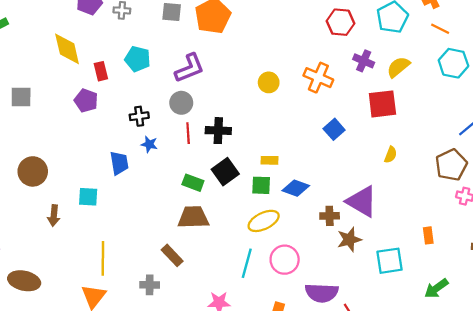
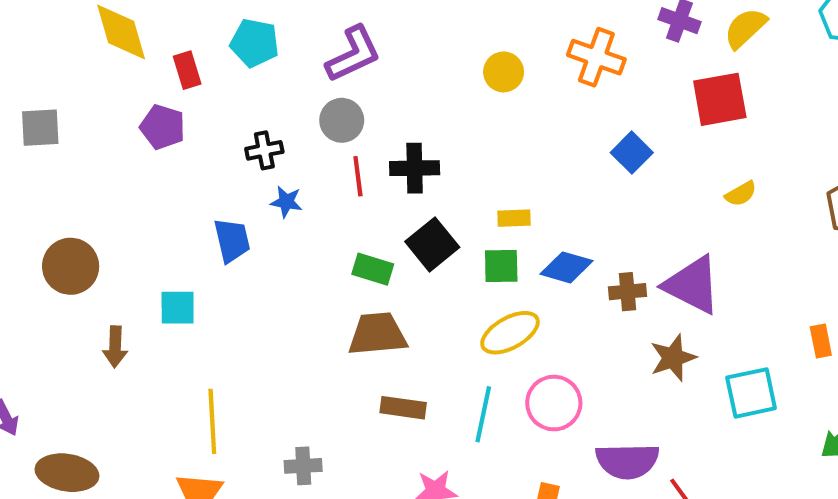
yellow semicircle: (391, 155) -> (741, 194), turned 42
brown cross: (330, 216) -> (627, 292), moved
brown rectangle: (172, 255) -> (403, 408), moved, turned -35

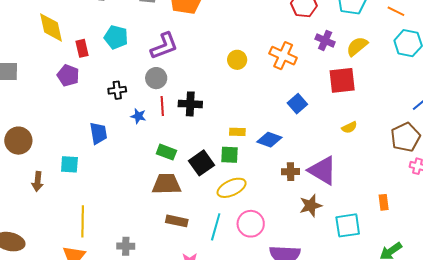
blue star: (286, 202) -> (138, 116), moved
black square: (432, 244) -> (201, 163), moved
blue diamond: (567, 267) -> (269, 140), moved

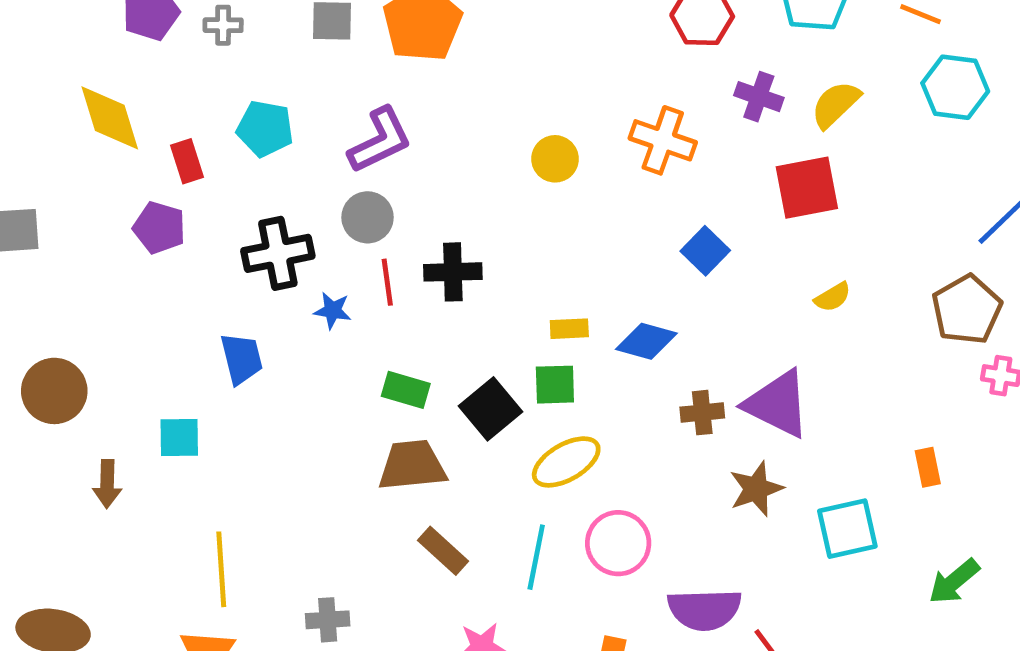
black cross: (117, 90) -> (278, 253), size x1.6
brown rectangle: (177, 221) -> (443, 551), turned 35

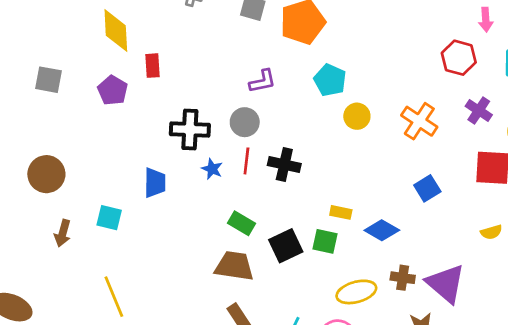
cyan pentagon: (265, 129) -> (330, 80), moved
purple L-shape: (380, 140) -> (263, 81), size x0.7
purple pentagon: (159, 228) -> (113, 90), moved
yellow ellipse: (566, 462) -> (356, 292), moved
yellow line: (221, 569) -> (114, 297), turned -33

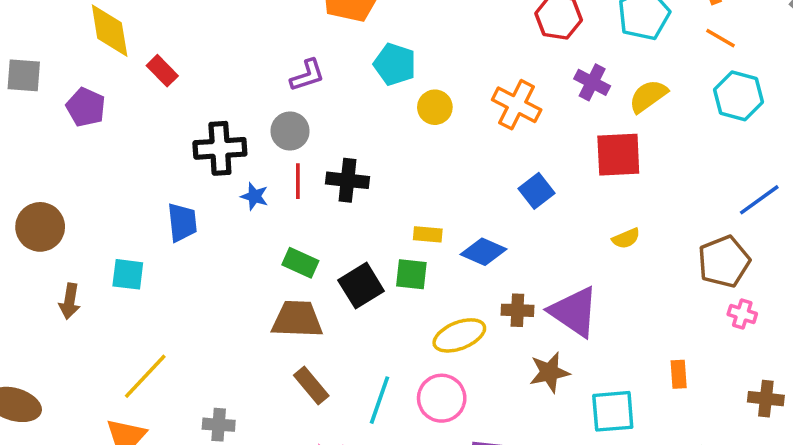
red rectangle: (152, 66) -> (162, 71), turned -35
gray square: (48, 80) -> (24, 75), moved
purple pentagon: (113, 90) -> (86, 107), moved
yellow line: (114, 297) -> (145, 376), turned 72

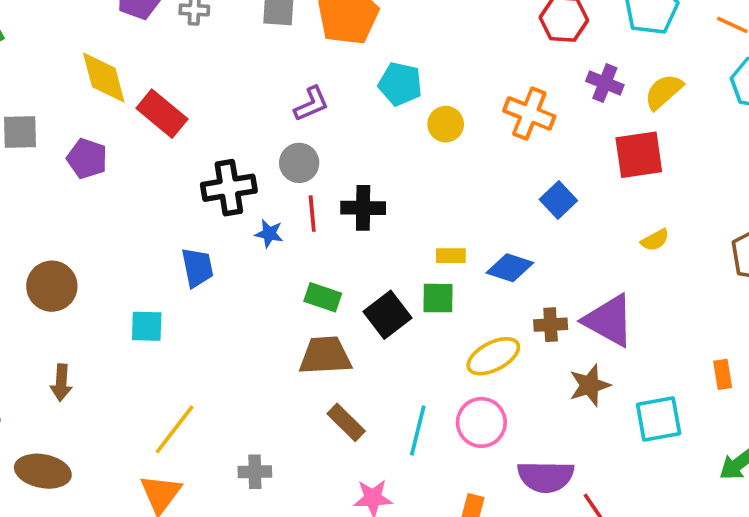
red rectangle: (162, 71) -> (162, 114), size x1.5
brown arrow: (70, 301) -> (61, 383), moved

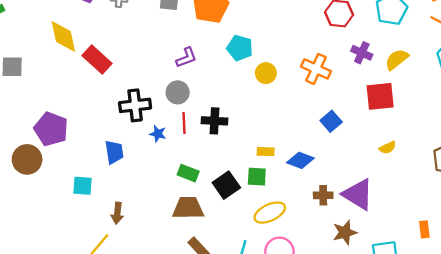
purple pentagon: (87, 159) -> (51, 129), moved, size x1.4
yellow ellipse: (493, 356) -> (270, 213), moved
brown arrow: (61, 383) -> (117, 213), moved

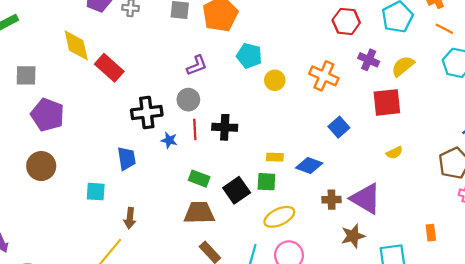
purple pentagon: (51, 129) -> (47, 115), moved

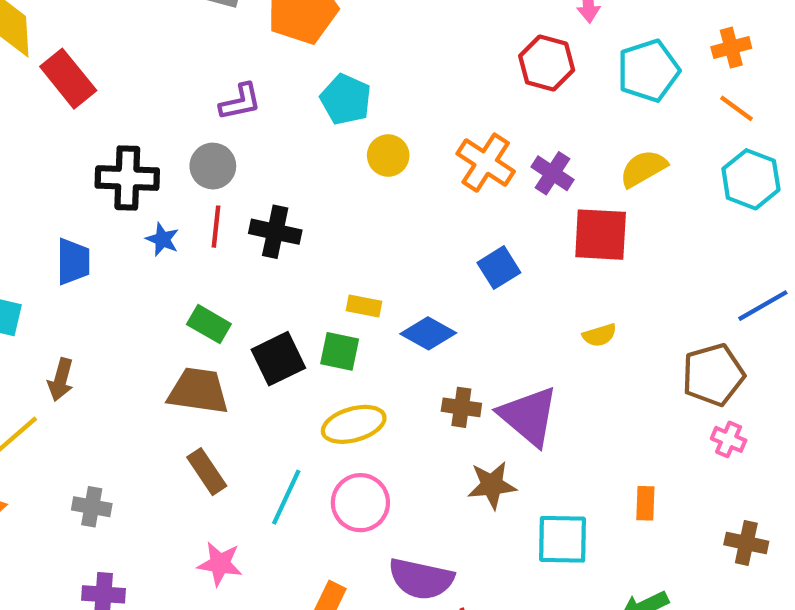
purple cross: (369, 60) -> (553, 173), moved

